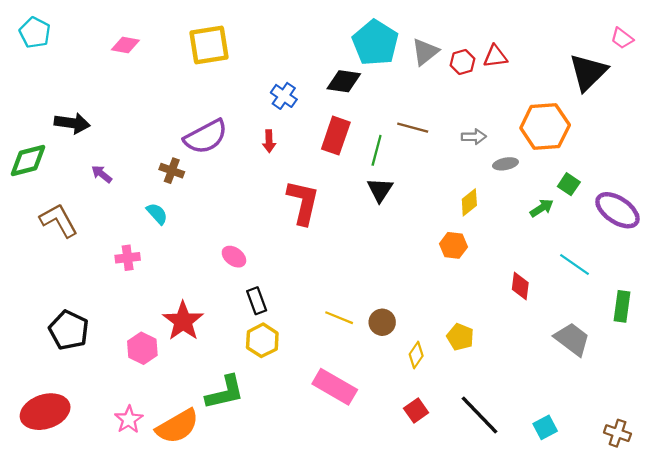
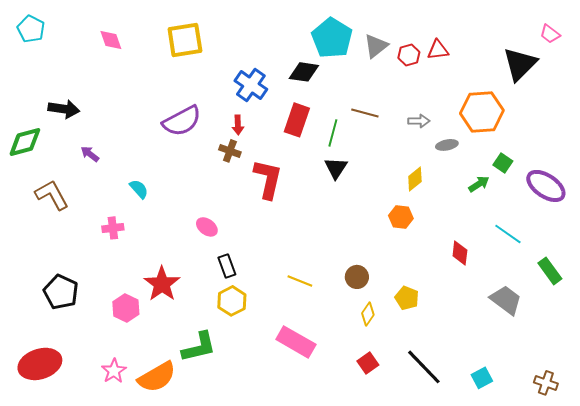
pink diamond: (125, 45) -> (111, 40), turned 60
blue cross: (284, 96) -> (251, 85), size x1.4
brown cross: (172, 171) -> (230, 151), moved
green rectangle: (622, 306) -> (550, 271), turned -44
brown circle: (382, 322) -> (357, 277), moved

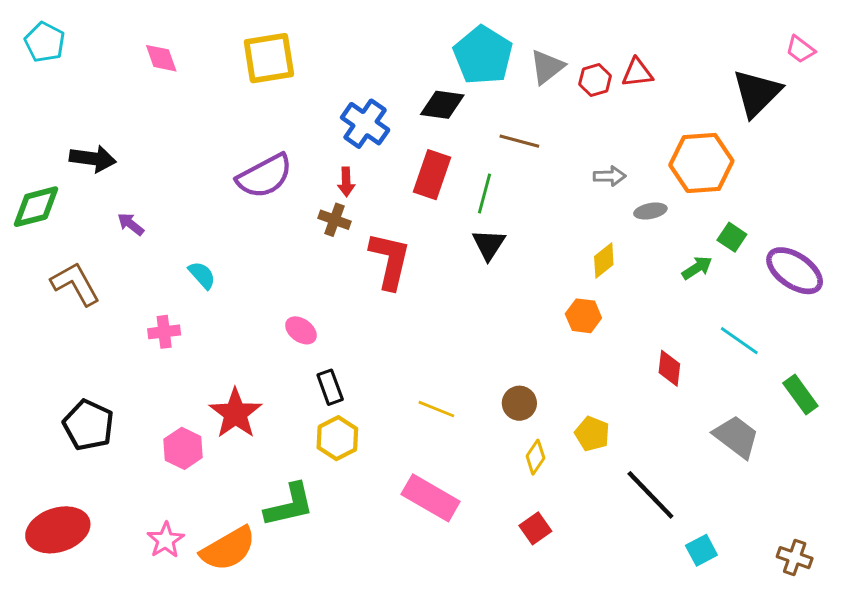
brown line: (365, 113) -> (519, 141), moved
black line: (424, 367) -> (650, 495), moved

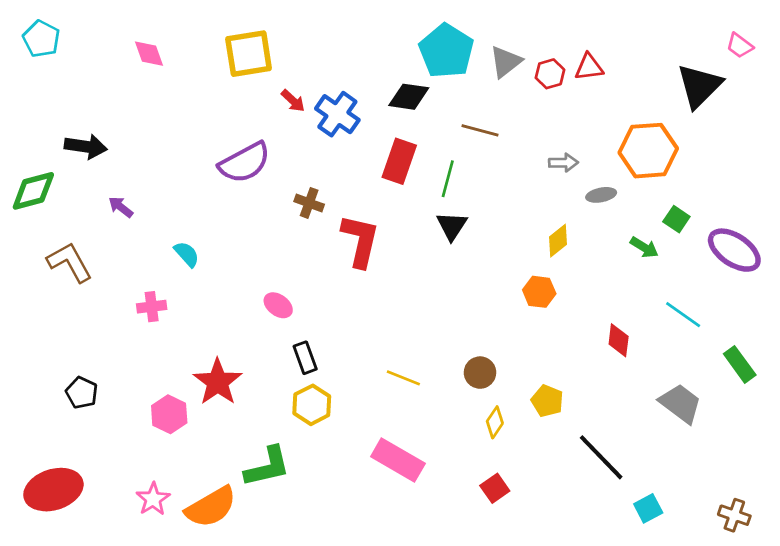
red arrow: (346, 182) -> (293, 101), moved, turned -45
green arrow: (697, 268) -> (644, 247), turned 64
black pentagon: (88, 425) -> (82, 393), size x0.7

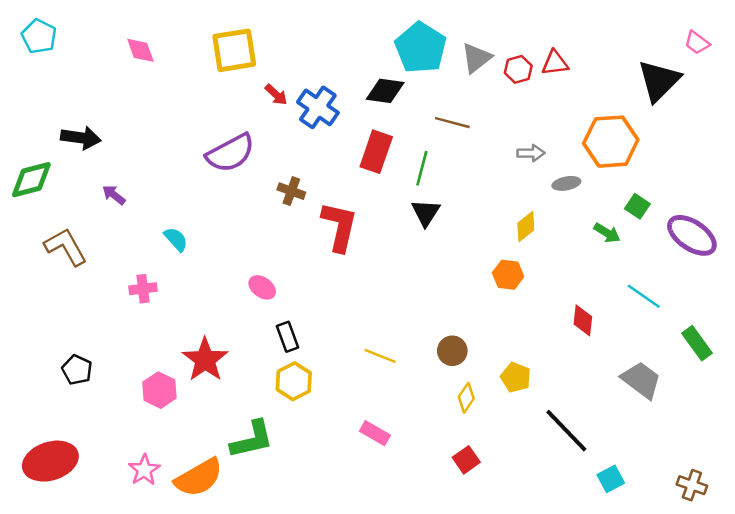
pink rectangle: (398, 460) -> (375, 433), size x0.6

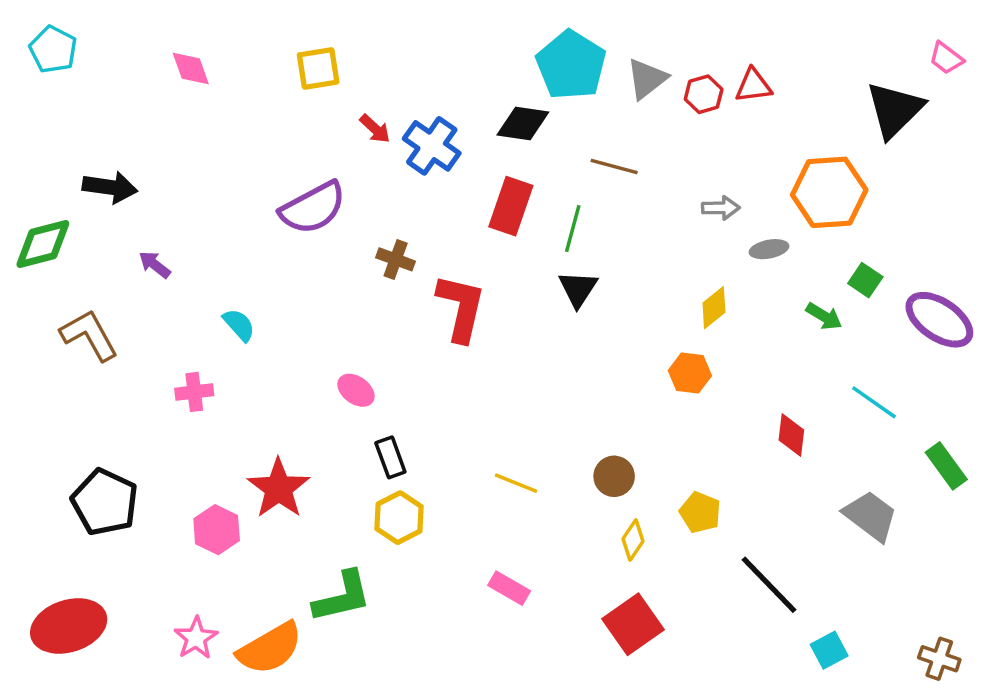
yellow square: (234, 50) -> (318, 68), size x0.7
black pentagon: (77, 370) -> (105, 502), size x1.6
red square: (466, 460) -> (633, 624), size x1.6

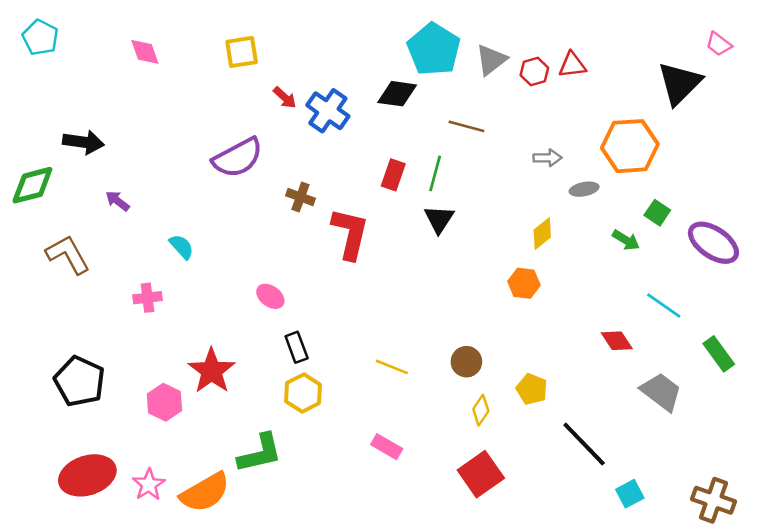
red rectangle: (511, 206) -> (393, 175), moved, size x0.7
red diamond: (791, 435) -> (617, 341), moved, turned -40
red ellipse: (69, 626) -> (87, 475), moved
brown cross: (939, 659) -> (713, 500), size x1.4

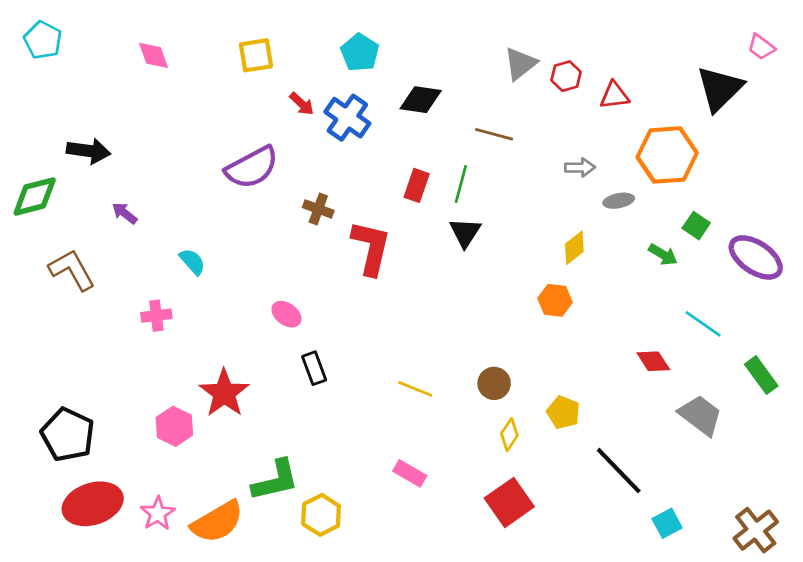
cyan pentagon: (434, 49) -> (360, 53), moved, size x0.7
red triangle: (572, 65) -> (615, 95), moved
black pentagon: (80, 381) -> (68, 435), moved
yellow hexagon: (303, 393) -> (321, 515), moved
brown cross: (713, 500) -> (756, 530), turned 33

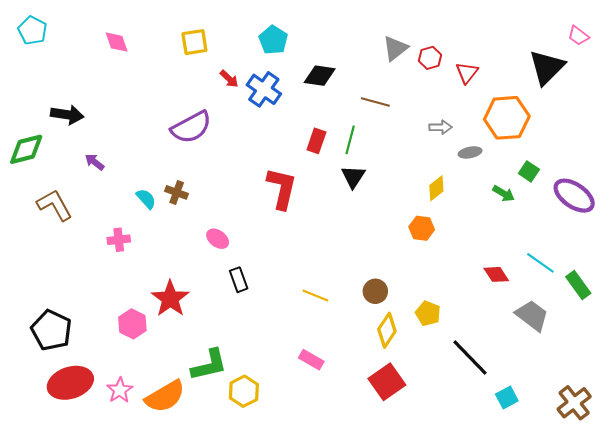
red triangle: (615, 95) -> (467, 73), turned -45
brown cross: (318, 209) -> (177, 192), moved
cyan line: (703, 324) -> (540, 263), moved
yellow diamond: (509, 435) -> (387, 330), size x1.4

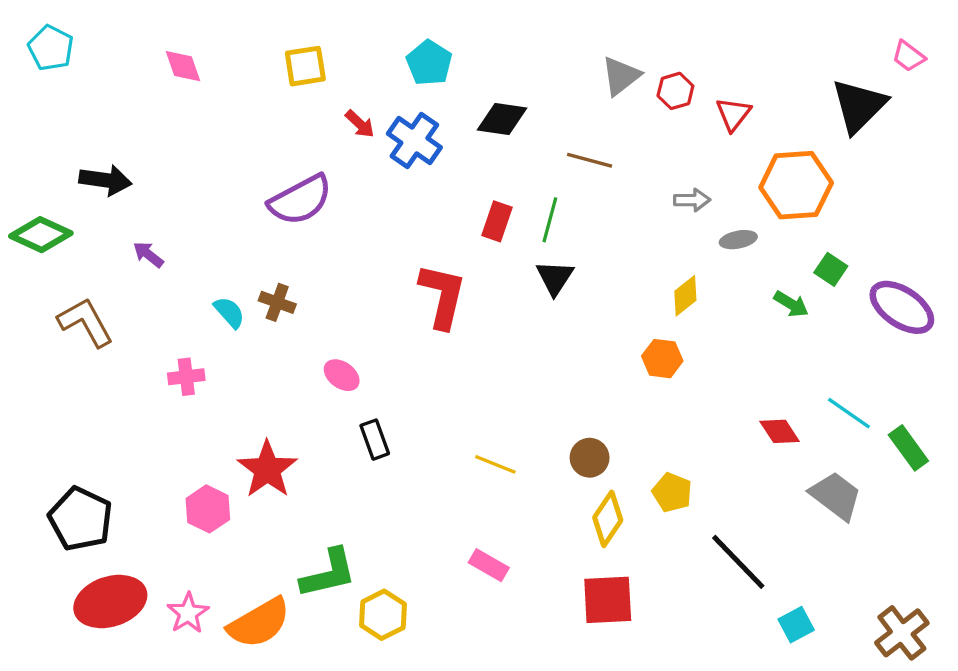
green diamond: (26, 149) -> (41, 235), turned 39
red square: (387, 382) -> (608, 600), turned 32

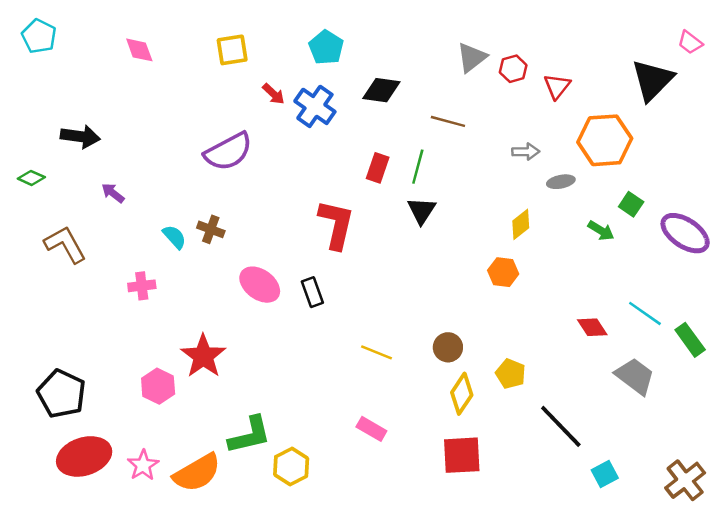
green diamond: (41, 235) -> (31, 178), size x0.6
pink ellipse: (342, 375) -> (260, 285), size x1.5
black rectangle: (375, 440) -> (312, 292), moved

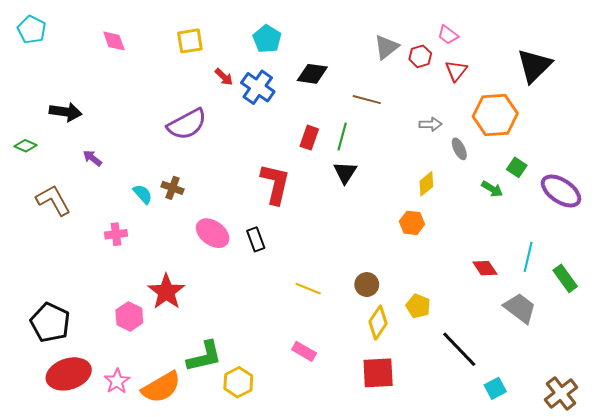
pink trapezoid: (690, 42) -> (448, 35), moved
gray ellipse: (561, 182) -> (459, 149), turned 75
cyan line: (645, 313) -> (528, 257), turned 68

